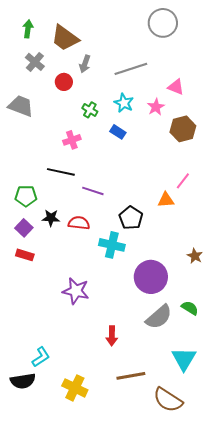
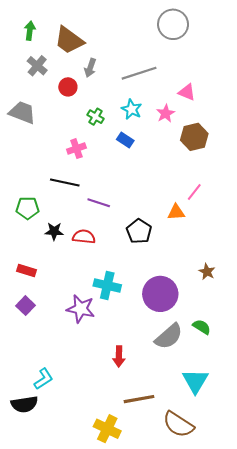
purple square: (24, 228) -> (25, 306), moved
cyan cross: (112, 245) -> (107, 285), moved
yellow cross: (75, 388) -> (107, 429), moved

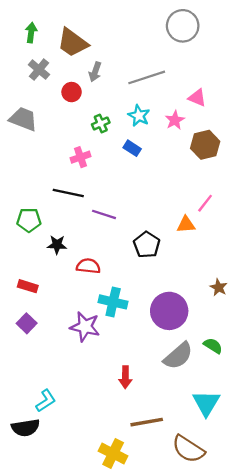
green cross: (96, 117) -> (101, 123), turned 35
red semicircle: (84, 237) -> (88, 266), moved

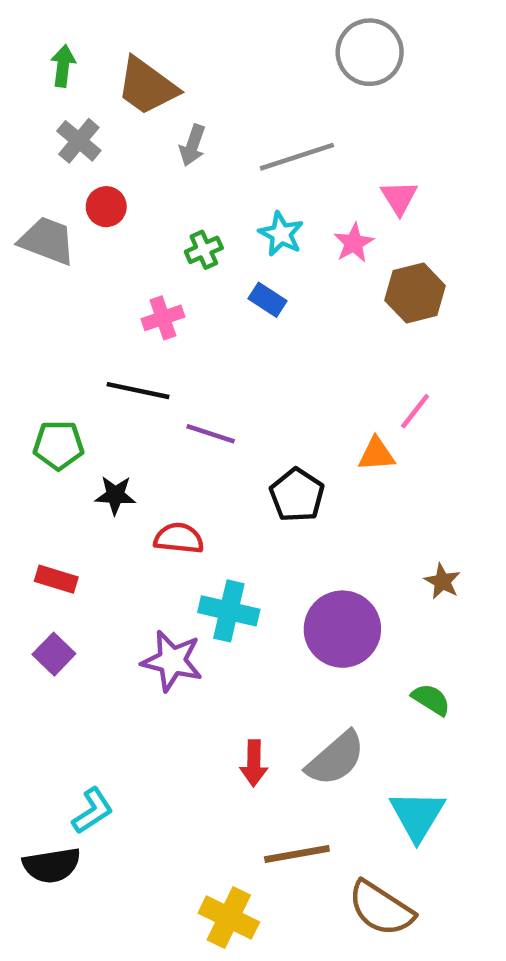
red circle: (72, 92) -> (106, 207), moved
pink triangle: (197, 98) -> (399, 198), turned 36
gray semicircle: (178, 356) -> (336, 759), moved

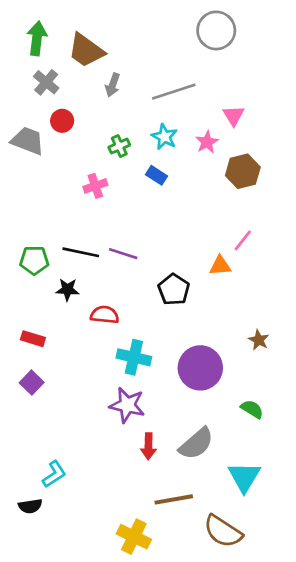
green arrow: (63, 66) -> (37, 38), size x1.4
black line: (138, 391) -> (81, 252), moved
purple star: (172, 661) -> (127, 405), moved
black semicircle: (52, 865) -> (30, 506), size x0.7

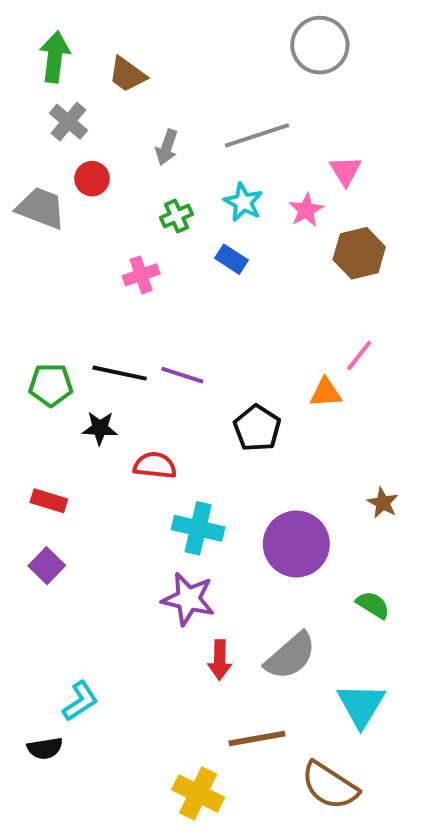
brown trapezoid: (86, 50) -> (127, 75), size x0.7
gray arrow: (113, 85) -> (167, 147), moved

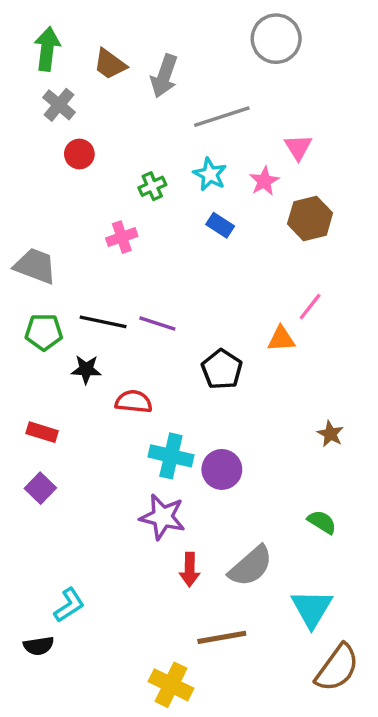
gray arrow: (167, 147) -> (164, 76), moved, size x1.4
gray trapezoid: (41, 208) -> (35, 266), moved
blue rectangle: (231, 259) -> (220, 225), moved
purple circle: (296, 544) -> (222, 469), moved, size x0.7
brown semicircle: (330, 786) -> (337, 668), moved, turned -87

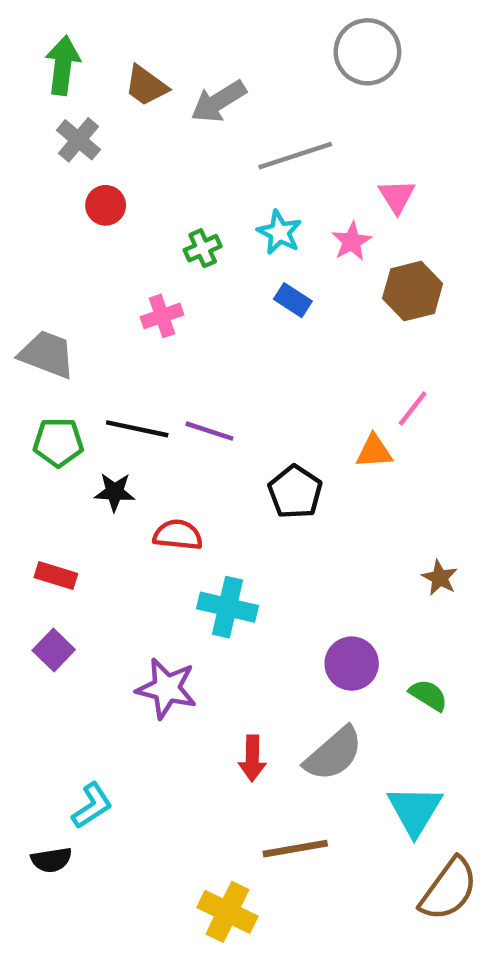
gray arrow: (164, 76) -> (218, 101), turned 39
purple circle: (222, 469) -> (352, 664), moved
purple star: (162, 517) -> (167, 688), moved

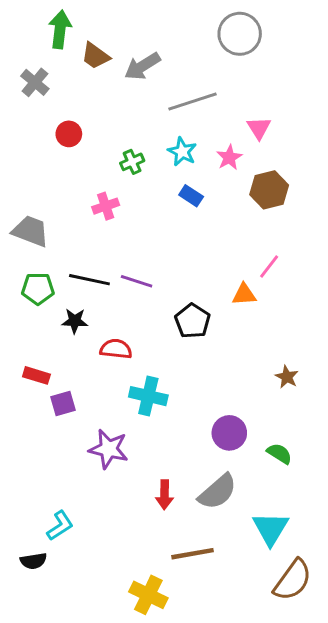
green arrow: (63, 65) -> (60, 29), moved
gray cross: (79, 140) -> (35, 82), moved
purple square: (54, 650) -> (63, 403), moved, turned 30

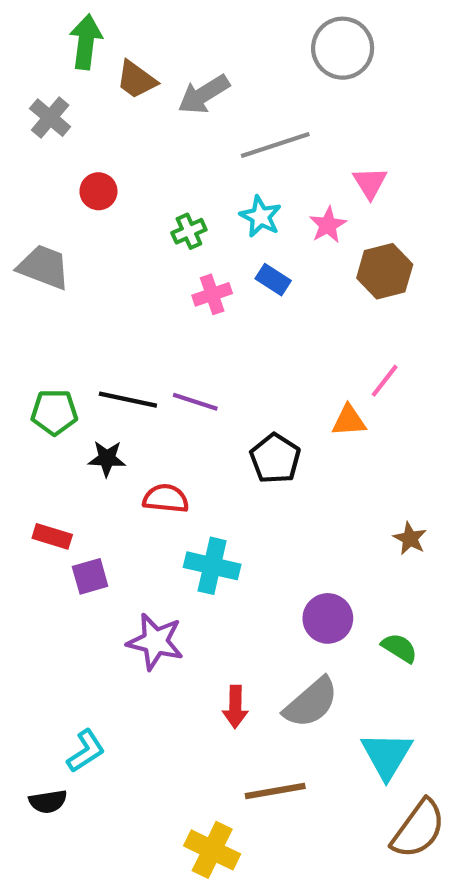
pink cross: (106, 206) -> (212, 294), moved
gray trapezoid: (31, 231) -> (44, 267), moved

